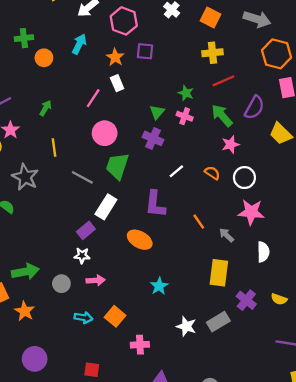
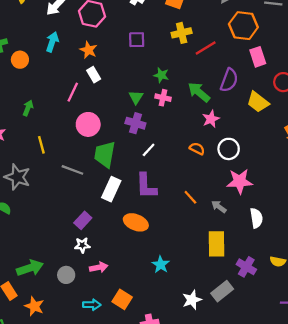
purple square: (145, 51) -> (137, 40), moved
red line: (223, 81) -> (206, 48), moved
white line: (176, 171) -> (149, 150), moved
white rectangle: (106, 207) -> (111, 189), moved
white star: (186, 326) -> (192, 300), turned -30

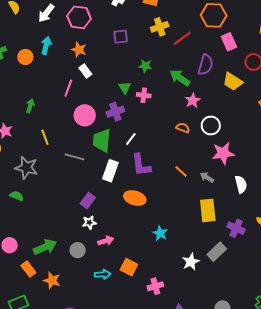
orange circle: (20, 60) -> (25, 57), moved
pink cross: (163, 98) -> (144, 95), moved
purple cross: (135, 123) -> (115, 112), moved, turned -30
white line: (149, 150) -> (131, 139), moved

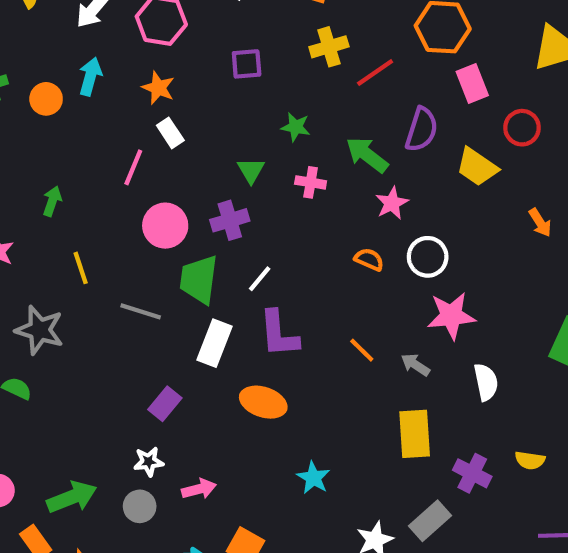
pink cross: (144, 95) -> (311, 182), moved
white star: (89, 223) -> (149, 462), moved

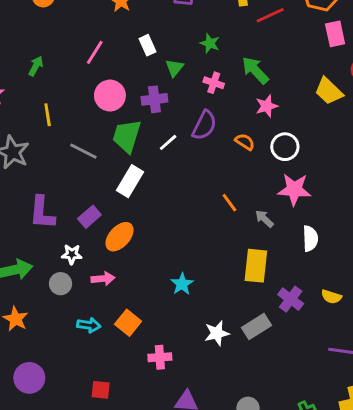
purple semicircle: (422, 129) -> (204, 125), moved
white rectangle: (170, 133) -> (147, 45), moved
purple L-shape: (279, 334) -> (42, 213), moved
orange ellipse: (263, 402) -> (120, 237), moved, turned -76

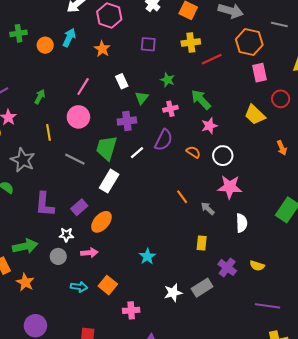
pink cross: (214, 83) -> (170, 109), turned -32
pink circle: (110, 96) -> (78, 117), moved
yellow rectangle: (256, 266) -> (202, 243), size x0.6

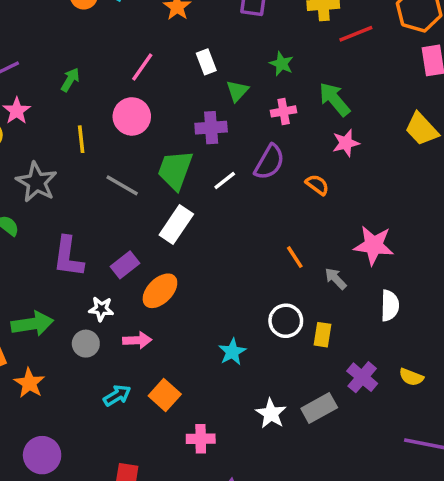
white circle: (223, 156) -> (286, 321), moved
cyan arrow: (79, 287) -> (117, 395), turned -42
white star: (173, 293) -> (271, 414), turned -30

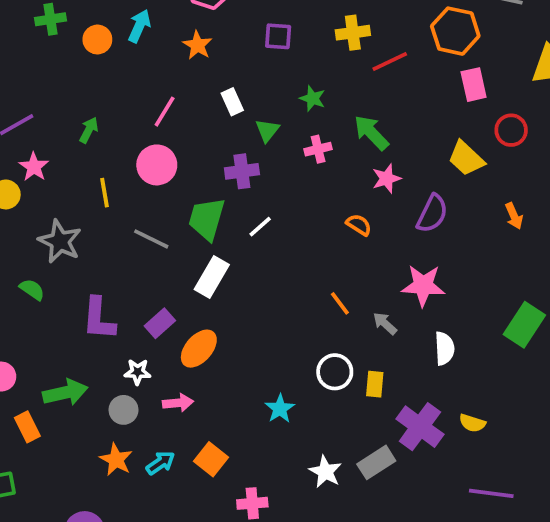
purple semicircle: (269, 162) -> (432, 214), moved
purple cross: (362, 377) -> (420, 427), size x1.4
orange star: (29, 383) -> (116, 460), moved

